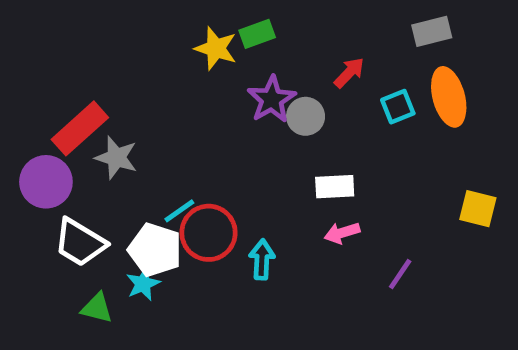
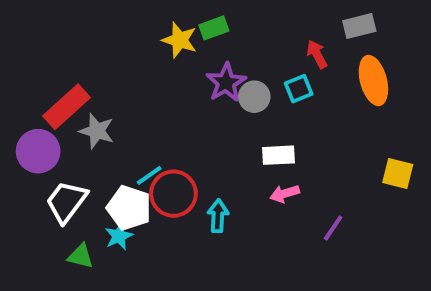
red arrow: (349, 73) -> (317, 54), moved, turned -72
cyan square: (398, 107) -> (299, 89), moved
white trapezoid: (80, 243) -> (66, 202), turned 96

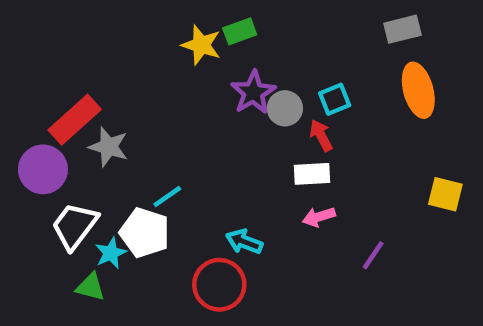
red arrow: (317, 54) -> (321, 135), moved
red circle: (173, 194) -> (219, 285), moved
cyan arrow: (218, 216) -> (244, 242), turned -72
cyan star: (119, 236) -> (111, 253), moved

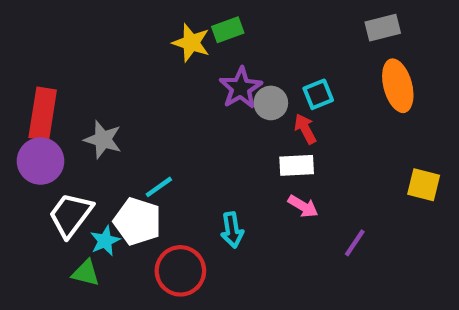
red rectangle: (75, 120) -> (43, 114), moved, turned -39
pink arrow: (319, 217) -> (303, 206), turned -132
cyan arrow: (244, 242) -> (232, 230), turned -120
red circle: (219, 285) -> (180, 271), moved

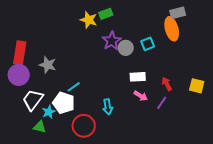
orange ellipse: (398, 86) -> (172, 29), moved
red arrow: (305, 129) -> (167, 84), moved
purple line: (355, 243) -> (162, 103), moved

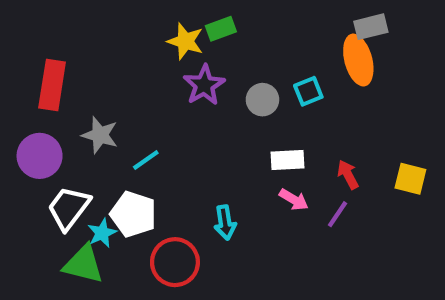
purple star: (112, 41) -> (204, 85), moved
red rectangle: (20, 53) -> (52, 85), moved
cyan line: (74, 87) -> (146, 160), moved
green triangle: (40, 127) -> (83, 264), size x1.5

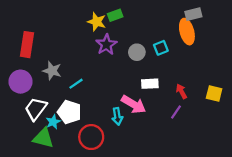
pink arrow: (294, 200) -> (134, 104), moved, size x1.6

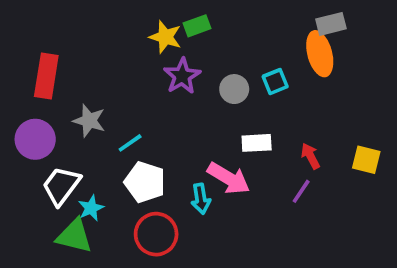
white pentagon: (69, 112) -> (145, 182), moved

